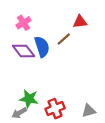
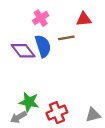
pink cross: (24, 23) -> (41, 18), moved
brown line: (64, 39) -> (66, 38), turned 32

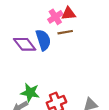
pink cross: (41, 18) -> (55, 17), moved
red triangle: (84, 19) -> (68, 14), moved

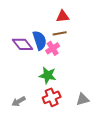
pink cross: (55, 17) -> (53, 48), moved
green star: (30, 93) -> (48, 75), moved

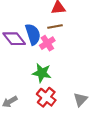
red cross: (52, 97) -> (46, 97), turned -30
gray triangle: (83, 99) -> (80, 99), turned -32

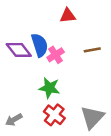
brown line: (55, 27) -> (92, 50), moved
gray triangle: (80, 99) -> (92, 117), size x1.5

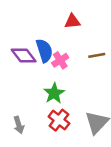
green star: (49, 88) -> (54, 93), turned 30
gray arrow: (14, 120) -> (19, 125), turned -77

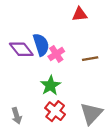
red triangle: (72, 21) -> (80, 14), moved
brown line: (97, 55) -> (90, 59), moved

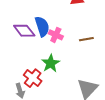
pink cross: (56, 54) -> (56, 35), turned -32
red cross: (55, 111) -> (33, 78), moved

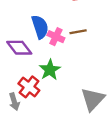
purple diamond: (24, 31) -> (19, 48), moved
brown line: (86, 39) -> (78, 32), moved

